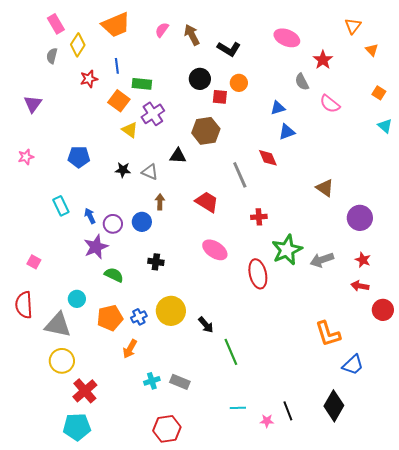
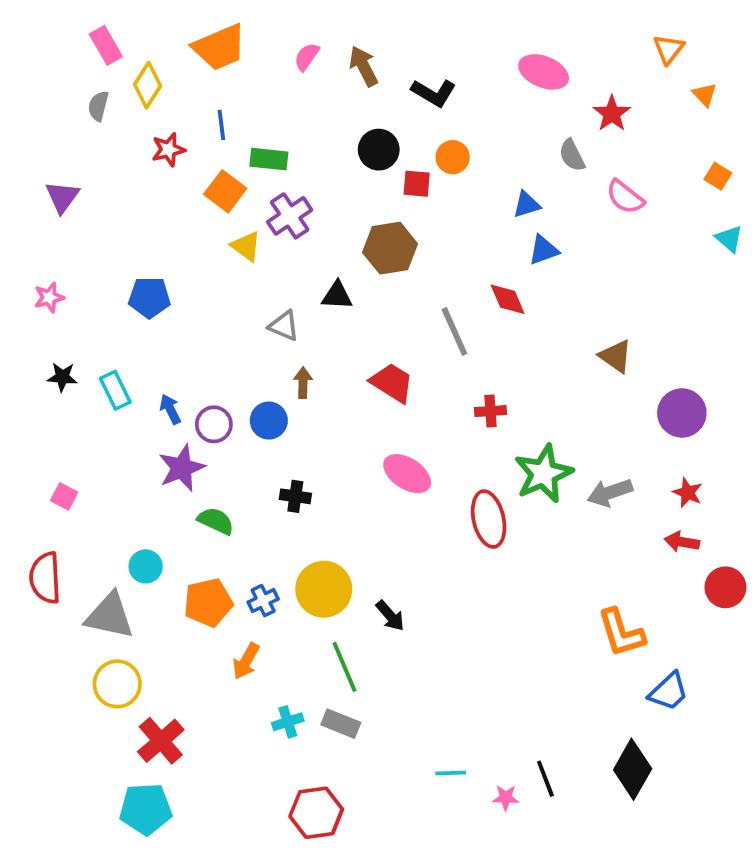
black star: (123, 170) -> (62, 377), moved
green line: (231, 352) -> (345, 667), moved

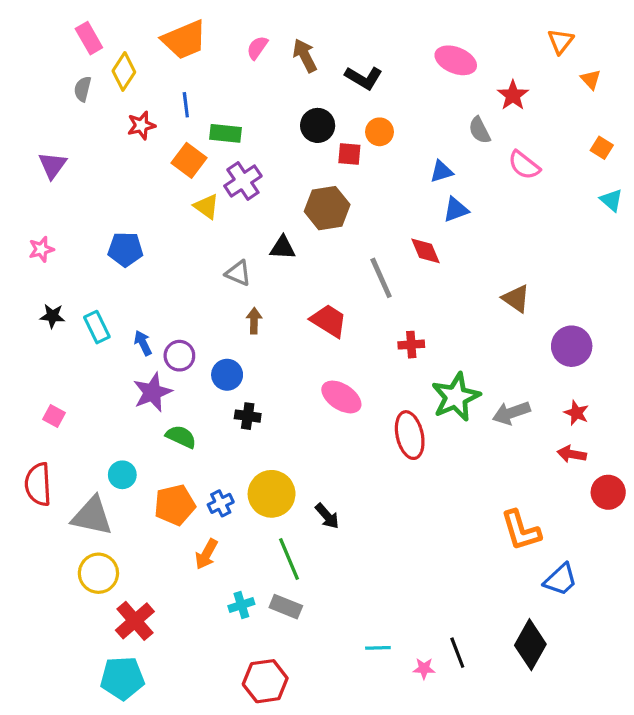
blue circle: (269, 421) -> (227, 375), moved

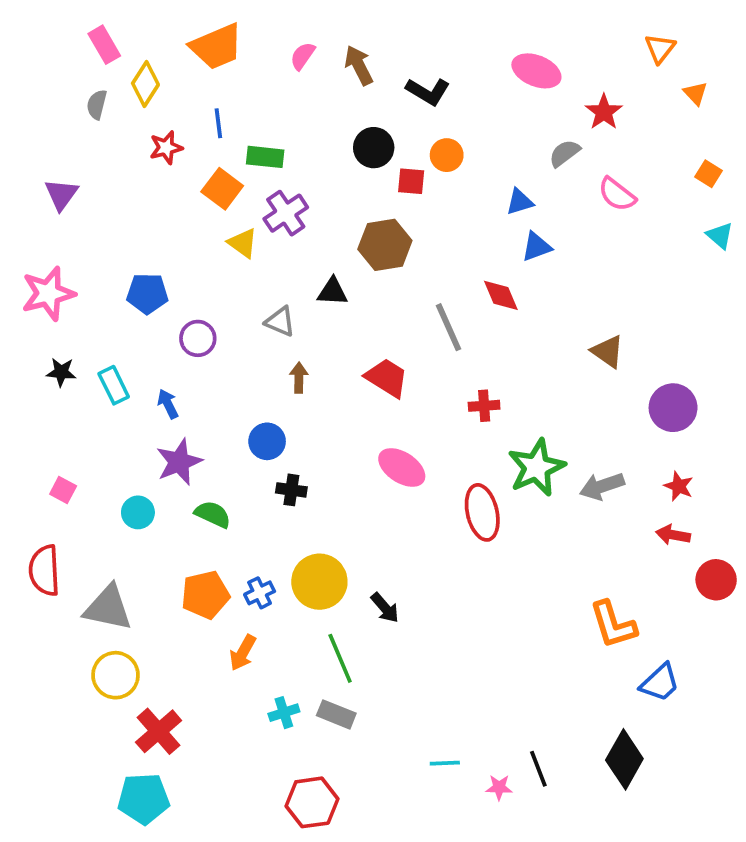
gray semicircle: (480, 130) -> (565, 153), turned 80
pink star: (41, 249) -> (48, 294), size x1.8
purple circle: (179, 356) -> (198, 338), moved
cyan circle: (122, 475) -> (138, 512), moved

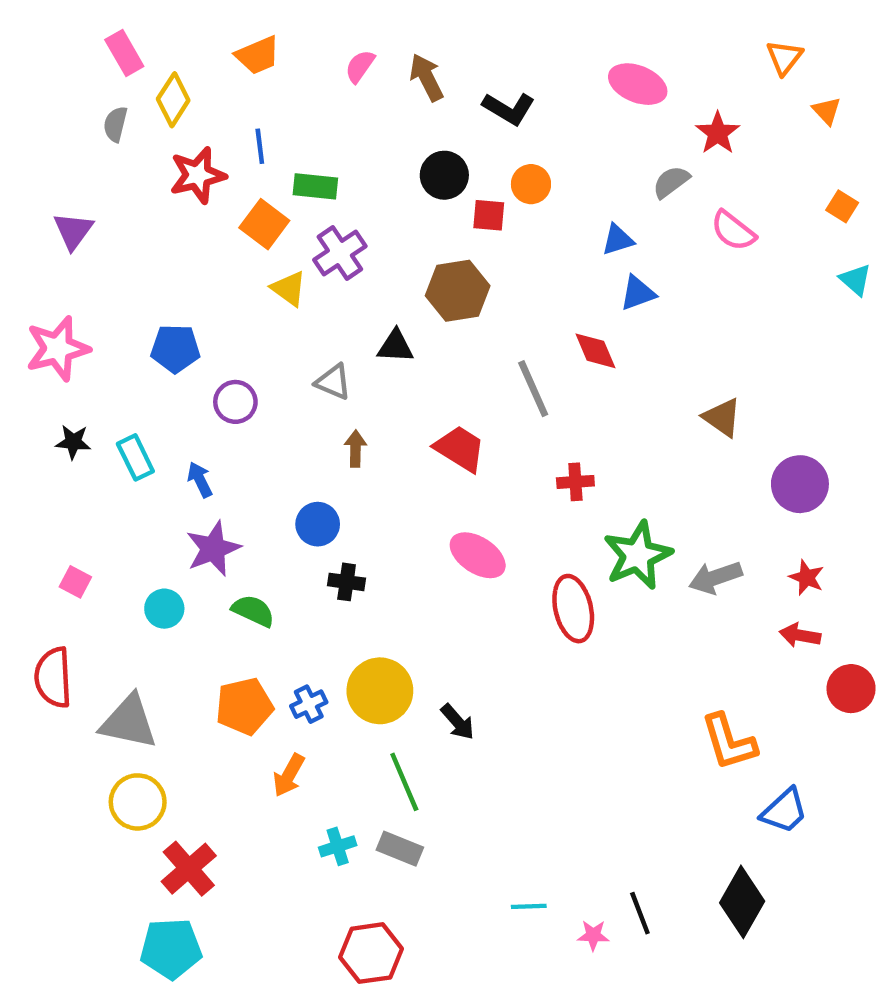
orange trapezoid: (217, 47) -> (258, 55), size x0.7
red star: (166, 148) -> (198, 175), size x1.4

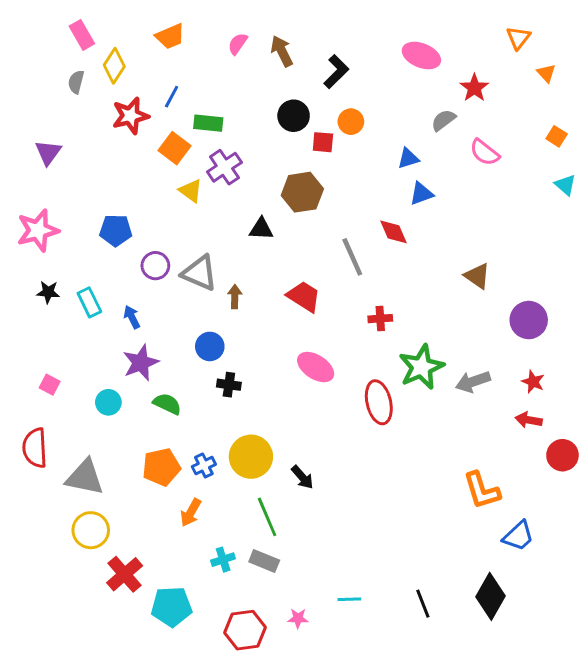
black L-shape: (509, 109) -> (336, 72), turned -76
blue line: (260, 146) -> (172, 97), turned 35
gray triangle: (333, 382) -> (199, 273), moved, size x1.5
pink star: (593, 935) -> (298, 618), moved
cyan pentagon: (171, 949) -> (172, 607), moved

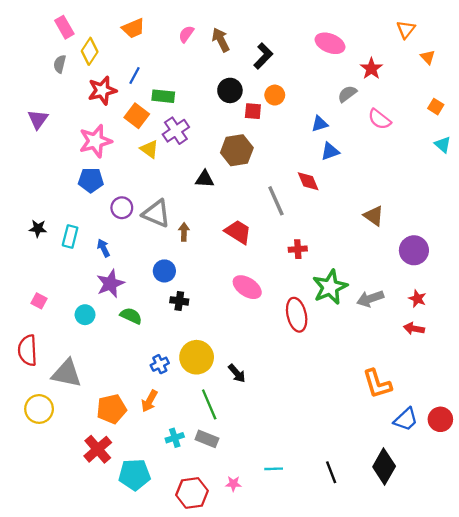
pink star: (38, 230) -> (95, 141), moved
cyan rectangle: (89, 302) -> (70, 236), turned 40
red circle: (562, 455) -> (440, 419), moved
orange pentagon: (161, 467) -> (111, 409), moved
yellow circle: (91, 530) -> (39, 409), moved

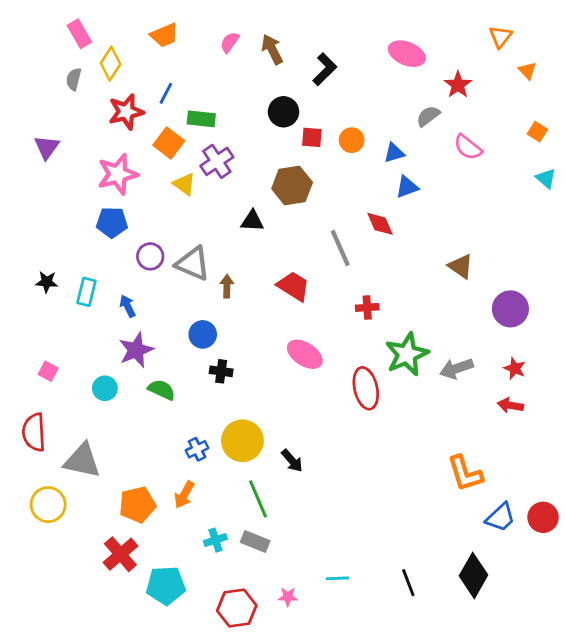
orange circle: (275, 95) -> (352, 140), moved

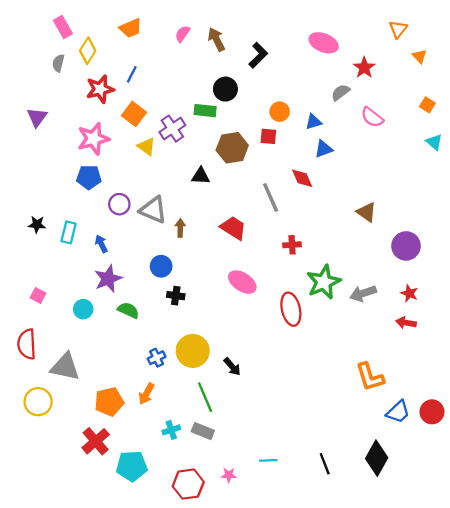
green rectangle: (201, 119) -> (205, 111), moved
red square: (312, 137) -> (268, 136), moved

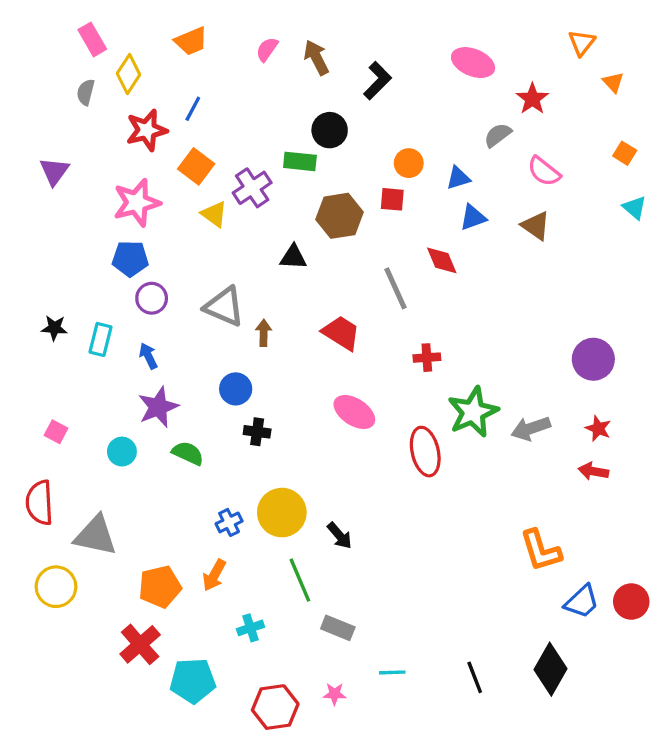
purple circle: (119, 204) -> (152, 298), moved
brown triangle: (366, 212) -> (536, 226), moved
gray rectangle: (203, 431) -> (338, 628), moved

